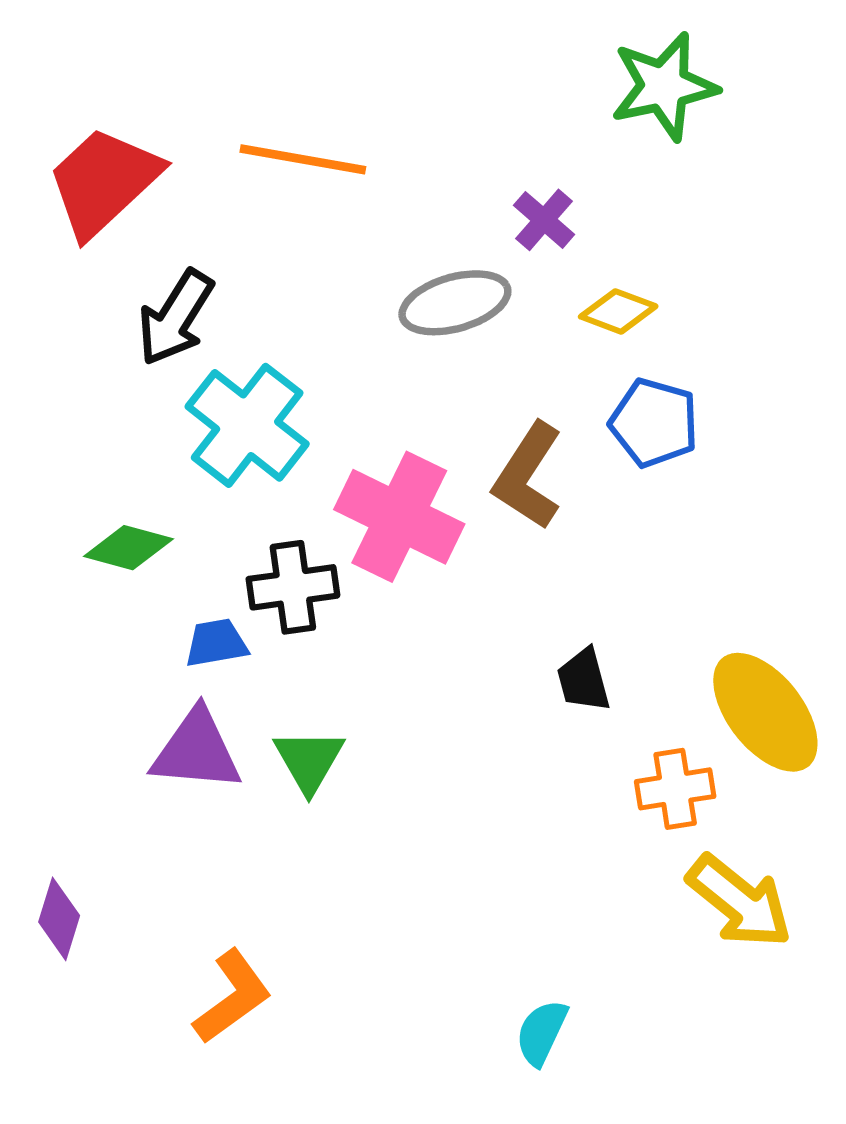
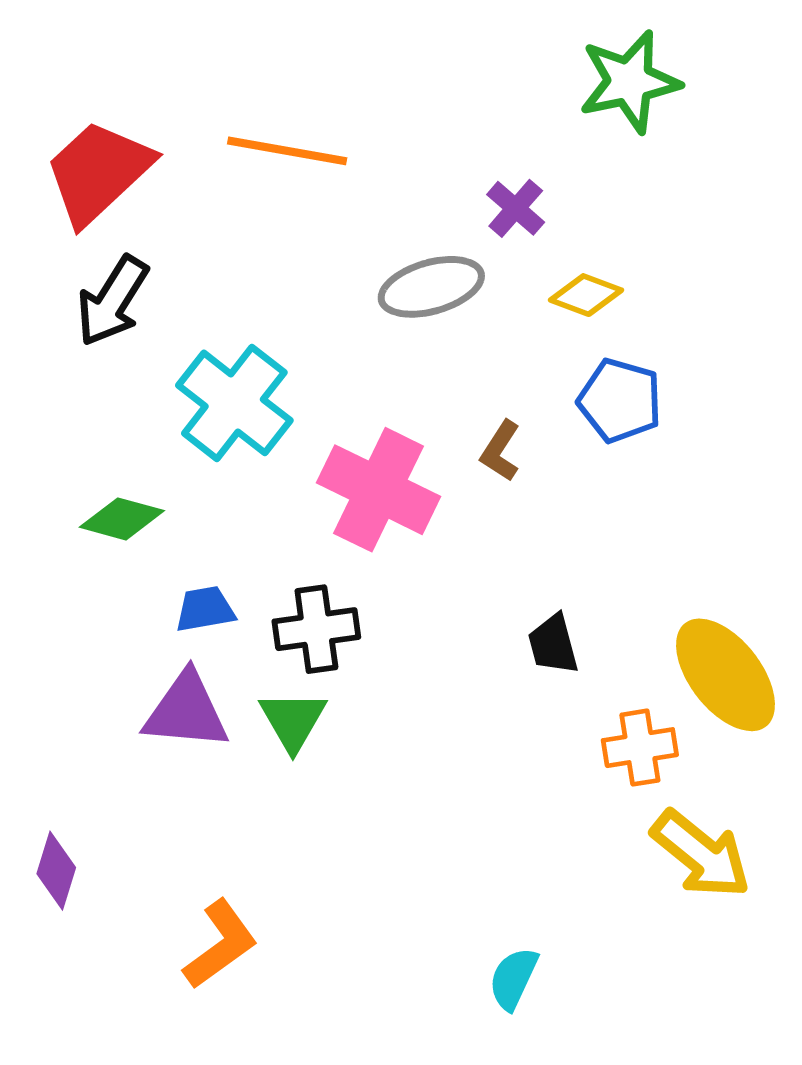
black arrow: (175, 318) -> (112, 301), moved
brown L-shape: (528, 476) -> (500, 451), size x0.6
black cross: (293, 587) -> (316, 629), moved

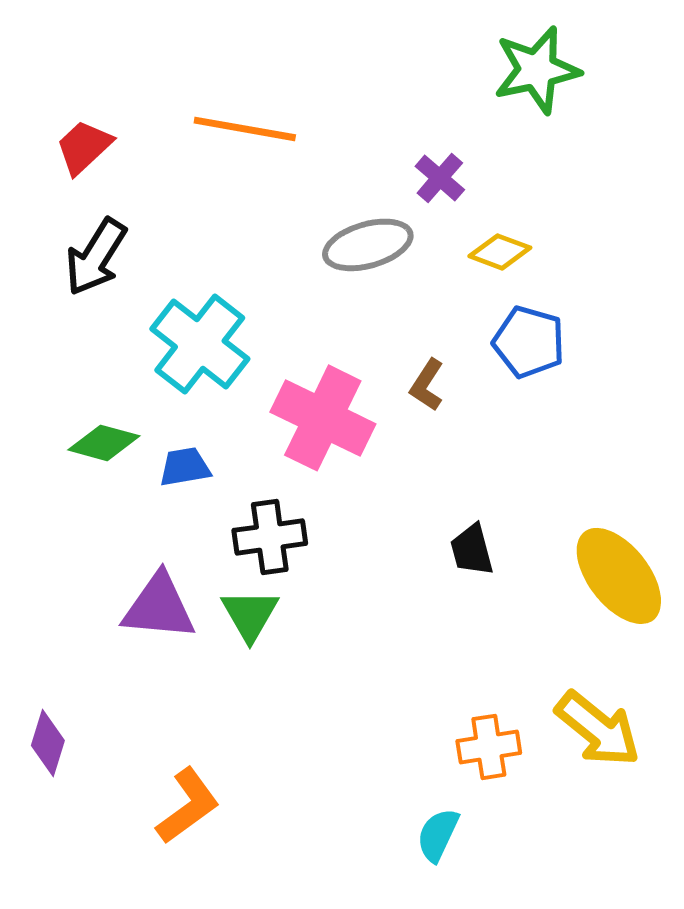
red trapezoid: (98, 172) -> (84, 147), size x0.6
blue trapezoid: (205, 609) -> (185, 467), moved
orange cross: (640, 748) -> (489, 747), moved

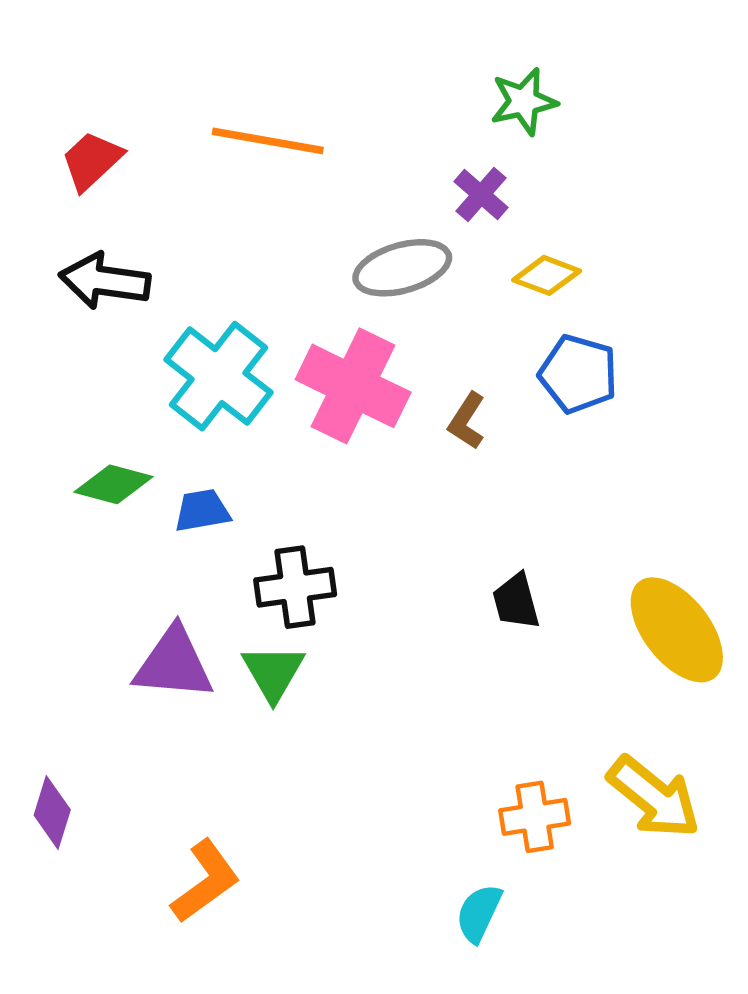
green star: (537, 70) -> (524, 102), moved, size x0.7
black arrow: (96, 257) -> (105, 281), turned 66
pink cross: (323, 418) -> (353, 386), moved

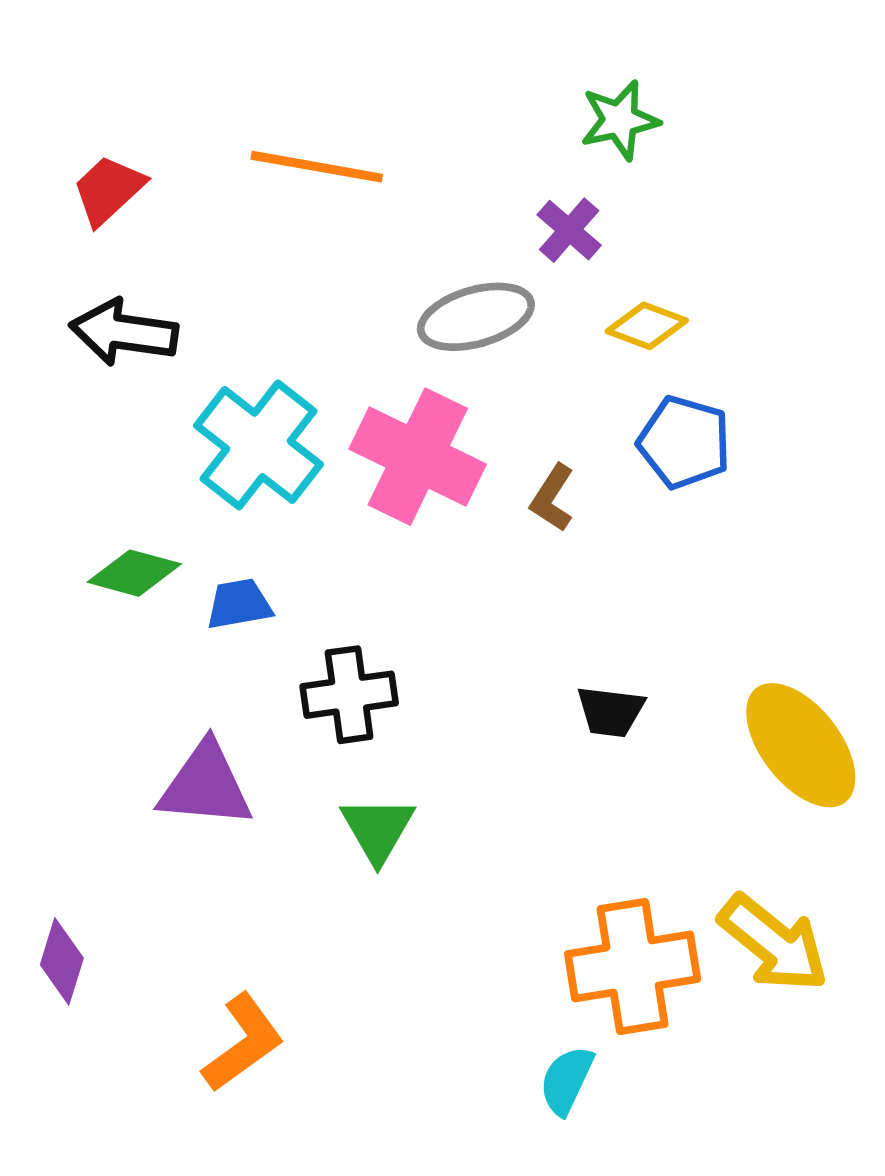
black trapezoid: (516, 601) -> (611, 712), turned -68
green triangle: (273, 673) -> (378, 829), moved
orange cross: (535, 817) -> (633, 966), size x1.6

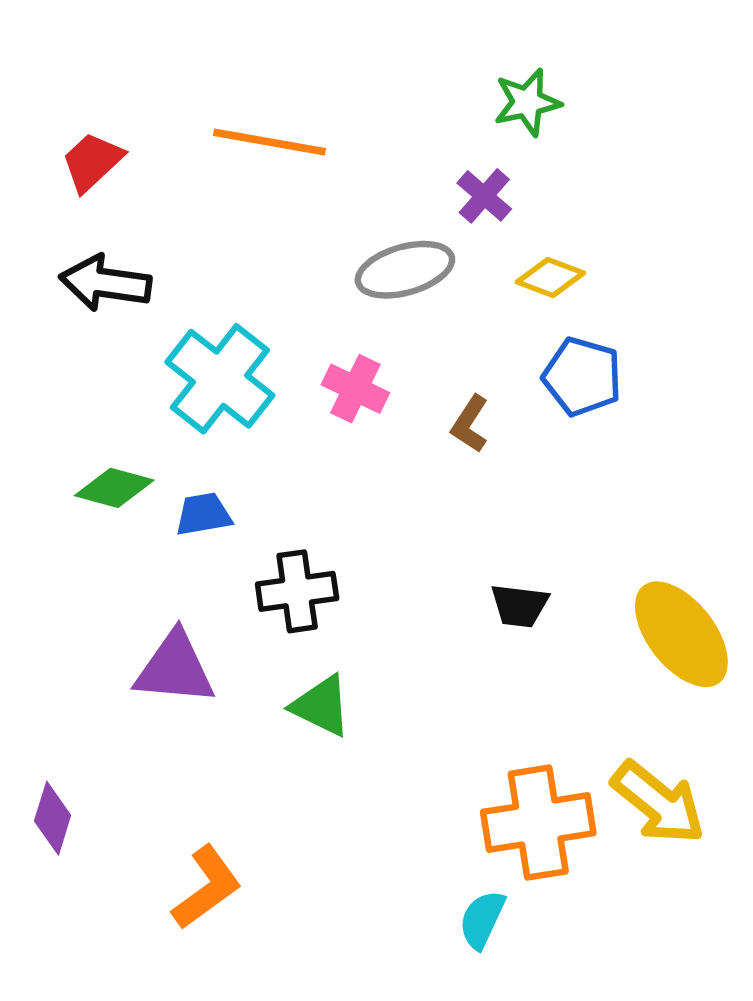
pink cross: (418, 457) -> (355, 389), size x0.6
green triangle: (378, 829) -> (321, 706), turned -34

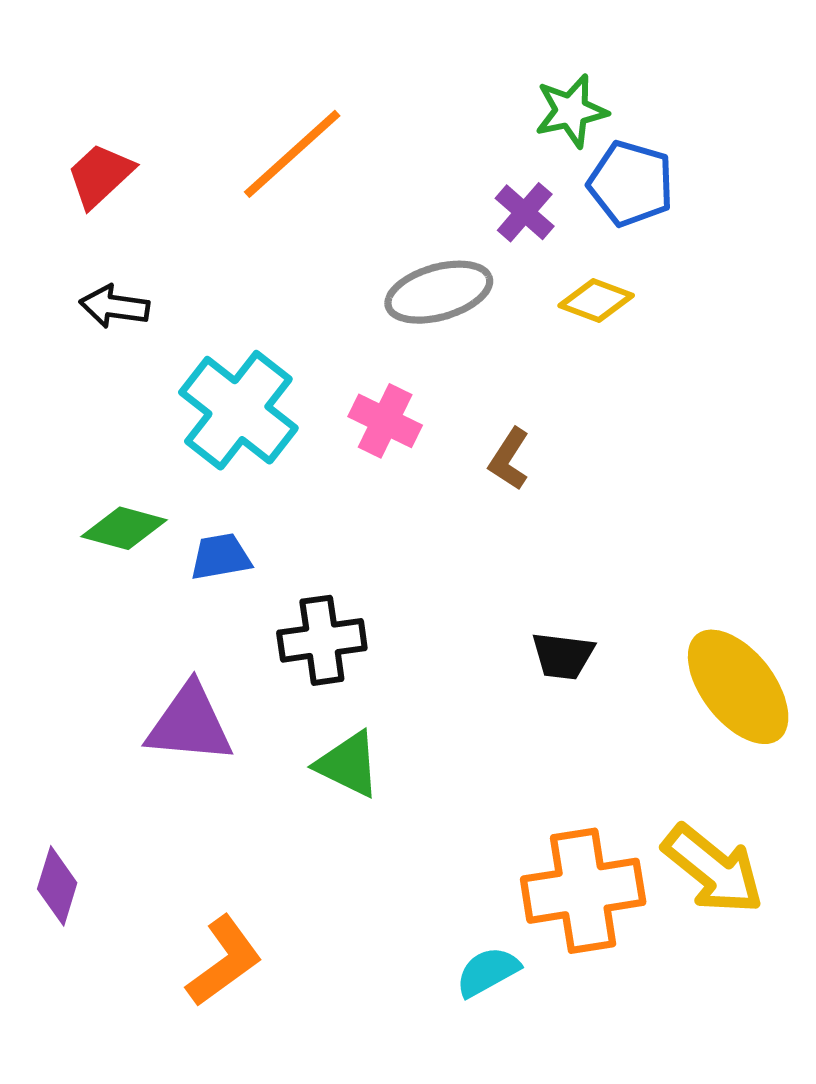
orange line: (269, 142) -> (292, 154), turned -52
black arrow: (105, 283) -> (114, 306), size x0.7
blue pentagon: (582, 377) -> (631, 184), moved
cyan semicircle: (482, 919) -> (488, 972), moved, turned 36

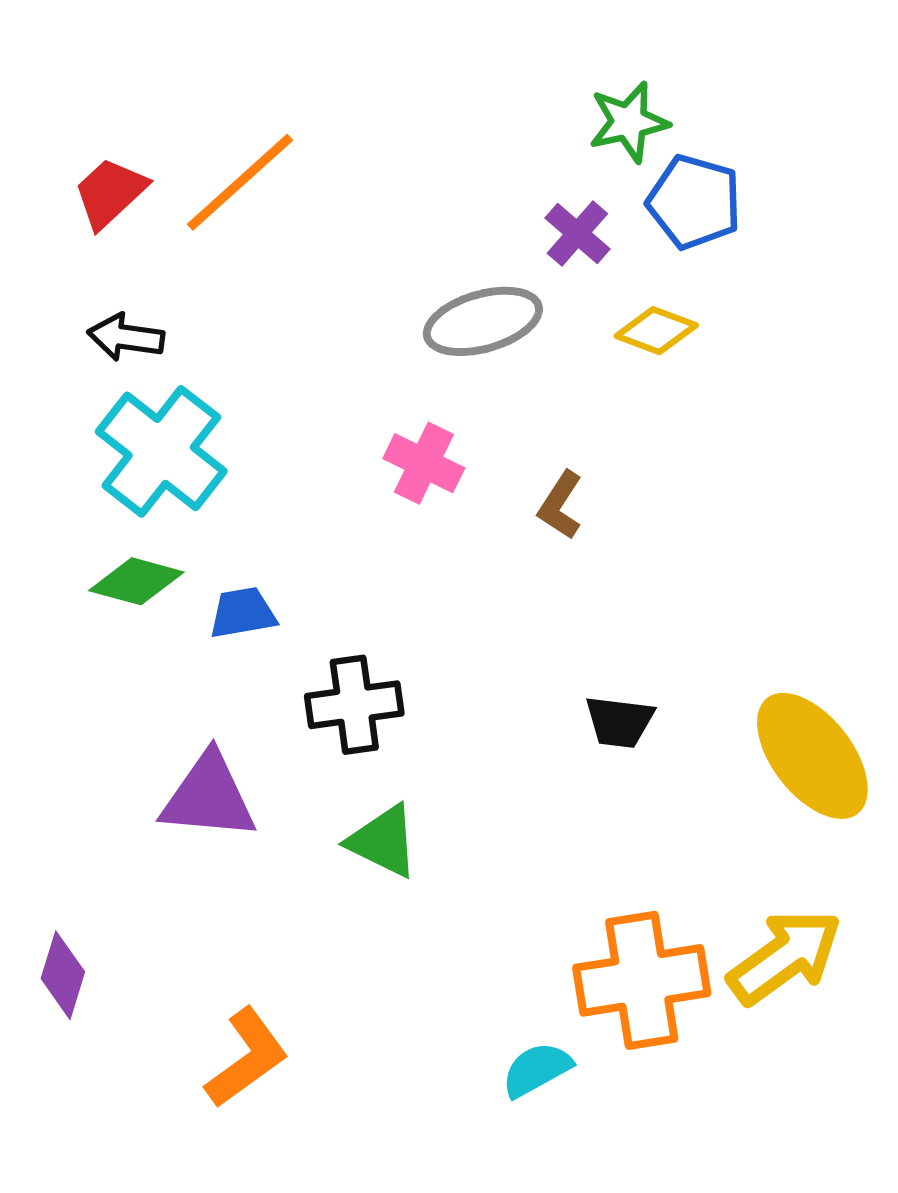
orange line: (292, 154) -> (240, 182), moved
cyan cross: (238, 410) -> (161, 451), moved
yellow arrow: (713, 869) -> (785, 957), turned -75

